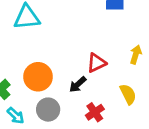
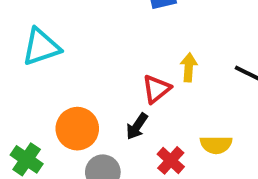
yellow arrow: (136, 54) -> (189, 67), moved
yellow semicircle: (128, 94) -> (216, 145), moved, turned 130

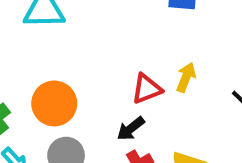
black arrow: (137, 126) -> (131, 129), moved

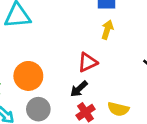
yellow arrow: (186, 77) -> (107, 30), moved

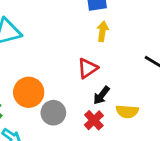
black arrow: (79, 89) -> (101, 95), moved
gray circle: (38, 109) -> (53, 113), moved

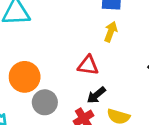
red triangle: (88, 68) -> (88, 65), turned 30

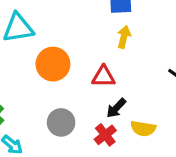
orange circle: (25, 77) -> (53, 64), moved

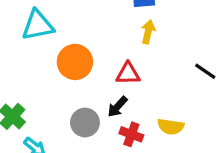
black arrow: (116, 108) -> (117, 107), moved
red cross: (105, 135) -> (131, 134), turned -30

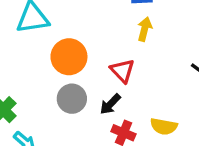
red triangle: (128, 74) -> (122, 71), turned 45
gray circle: (85, 123) -> (72, 99), moved

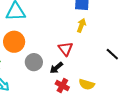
orange circle: (69, 57) -> (14, 42), moved

